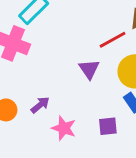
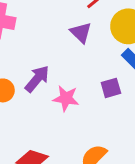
purple arrow: (40, 105) -> (37, 79), size x1.4

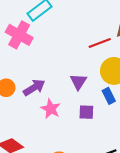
purple triangle: (81, 33) -> (78, 82), moved

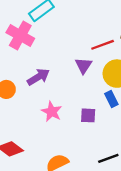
purple triangle: (78, 82) -> (83, 65), moved
purple arrow: (34, 88) -> (38, 77), moved

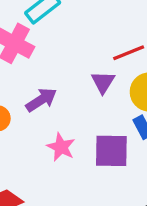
purple square: (88, 115) -> (111, 151), size x1.6

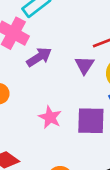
purple arrow: (41, 100) -> (39, 57), moved

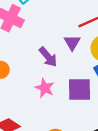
purple arrow: (39, 57) -> (48, 57), moved, turned 85

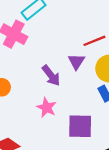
purple square: (79, 89) -> (80, 126), moved

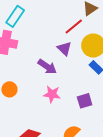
purple square: (80, 126) -> (85, 101), size x0.7

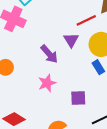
pink star: (52, 94) -> (47, 83), turned 30

